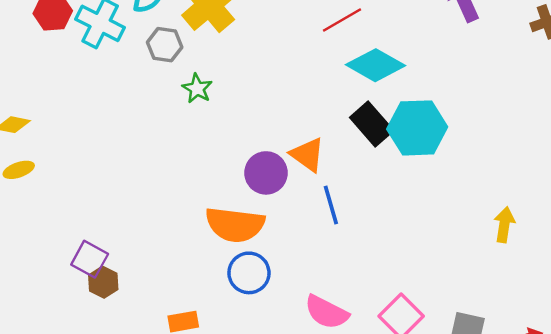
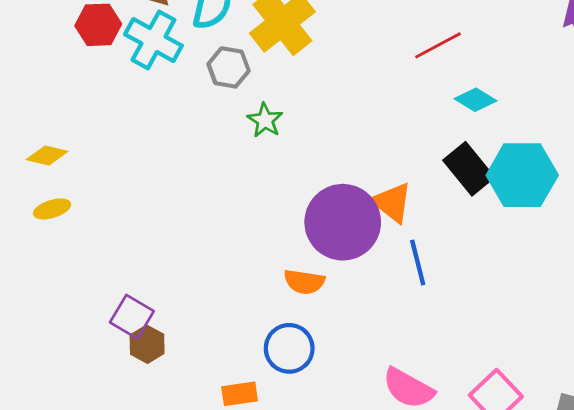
cyan diamond: (375, 65) -> (476, 100), size x0.6
purple circle: (266, 173) -> (343, 222), size x1.5
orange semicircle: (235, 225) -> (304, 282), size x0.6
blue circle: (249, 273) -> (289, 348), moved

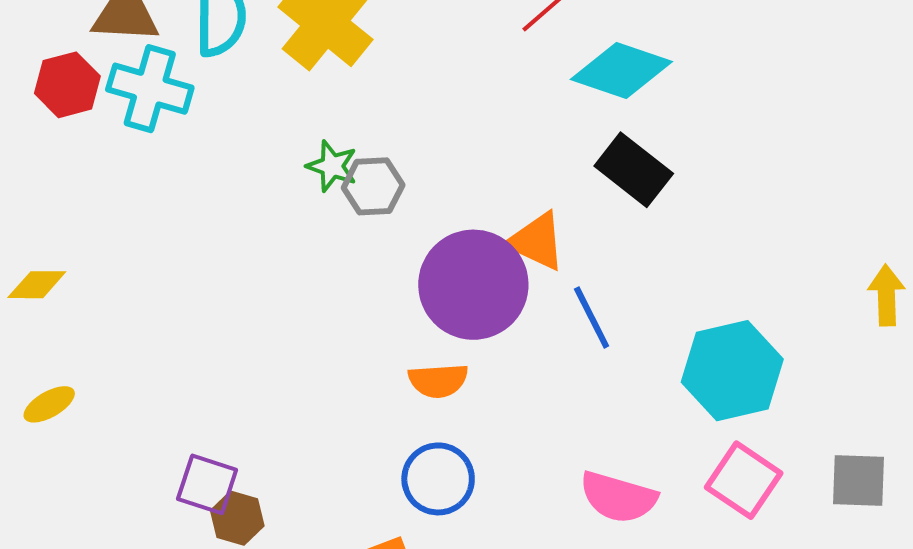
gray hexagon: (229, 67) -> (373, 186), moved
cyan diamond: (476, 100) -> (621, 71), size x1.6
cyan hexagon: (522, 175) -> (732, 371), moved
yellow ellipse: (52, 209) -> (49, 404), moved

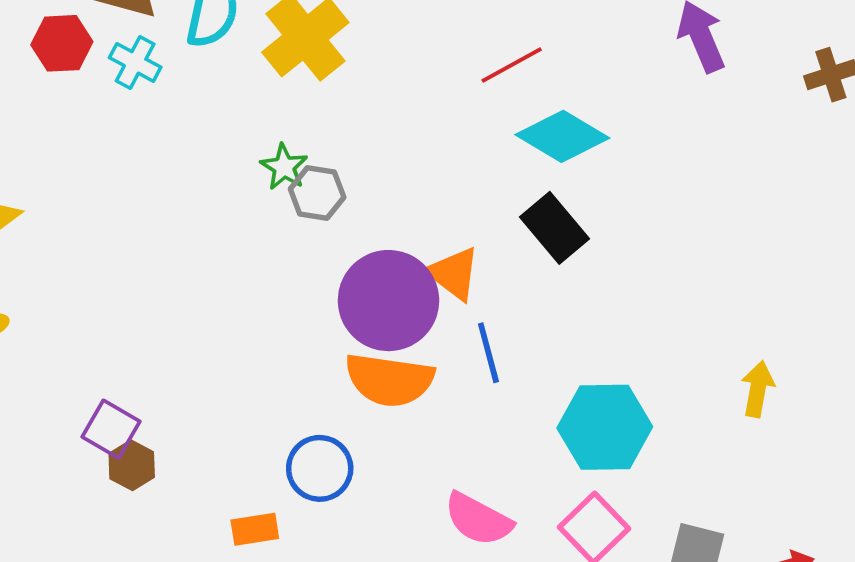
cyan cross: (150, 89) -> (135, 62), size x0.7
orange semicircle: (438, 381) -> (389, 380), moved, size x1.6

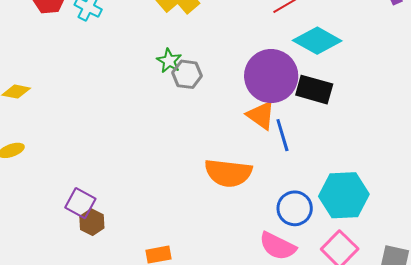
black rectangle: (554, 228) -> (314, 90), turned -33
purple circle: (388, 301) -> (271, 76), moved
blue line: (488, 353) -> (282, 135), moved
blue circle: (320, 468) -> (295, 208), moved

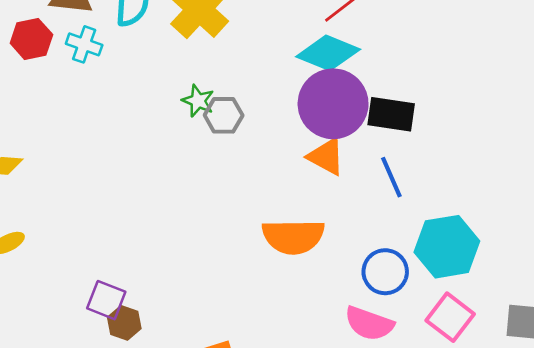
cyan diamond: (317, 41) -> (328, 53), moved
blue line: (282, 135) -> (391, 177), moved

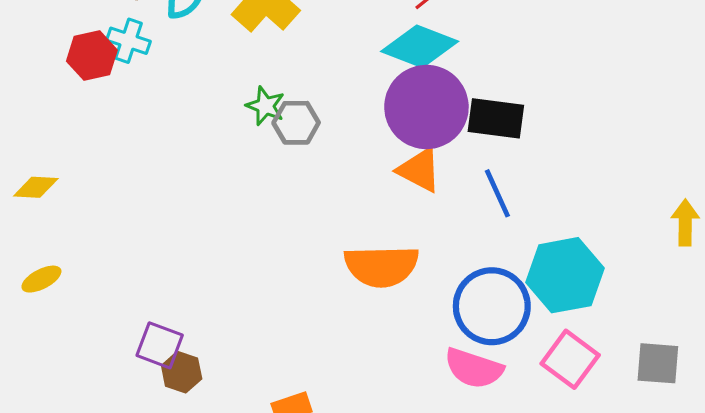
red hexagon: (31, 39) -> (92, 56), moved
blue circle: (385, 272) -> (492, 306), size x1.4

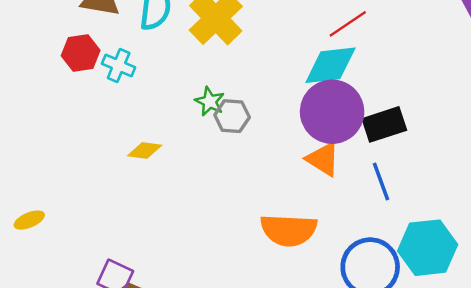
cyan cross: (128, 41) -> (119, 66), moved
cyan diamond: (420, 46) -> (330, 65), turned -32
black rectangle: (496, 118) -> (384, 124), turned -30
yellow diamond: (36, 187) -> (145, 150), moved

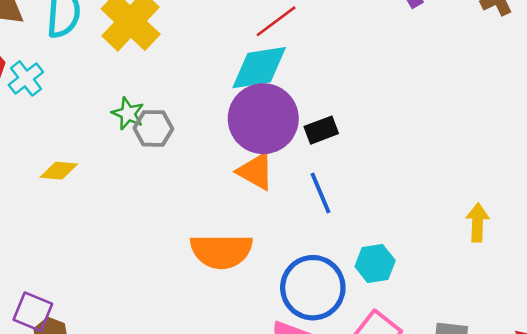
cyan cross: (119, 66) -> (26, 78), turned 32
black rectangle: (384, 124) -> (321, 130), size x0.7
cyan hexagon: (428, 248) -> (375, 264), size x0.6

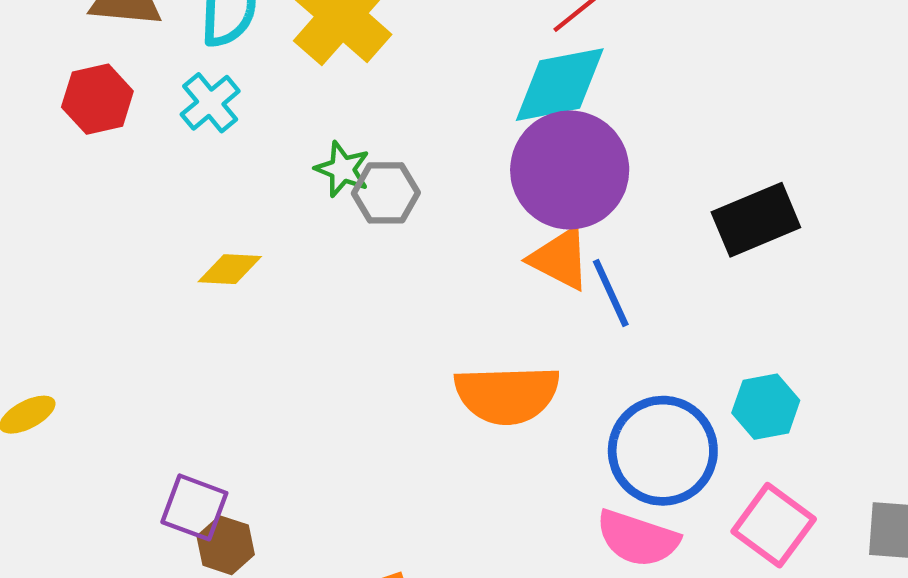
cyan cross: (26, 78) -> (210, 103), moved
black rectangle: (321, 130) -> (756, 220), moved, size x1.5
blue line: (321, 193) -> (611, 293), moved

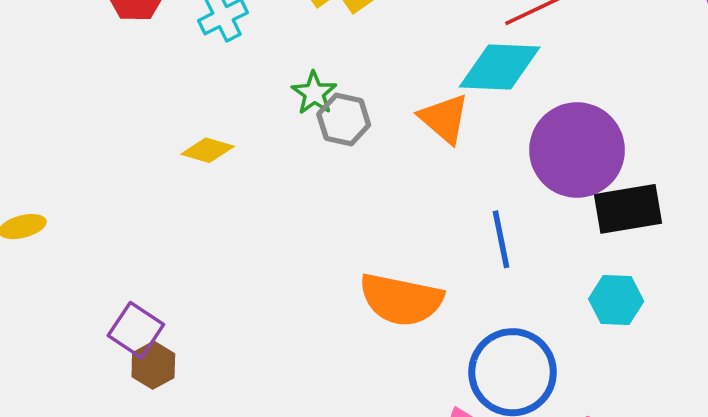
purple circle: (570, 170) -> (577, 150), moved
orange triangle: (560, 259) -> (444, 119), moved
cyan hexagon: (766, 407) -> (616, 300), moved

